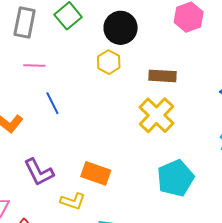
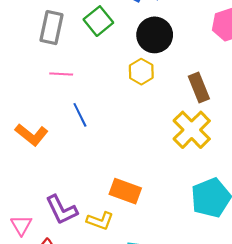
brown rectangle: (162, 76) -> (199, 88), turned 64
purple L-shape: (39, 172) -> (62, 210), moved

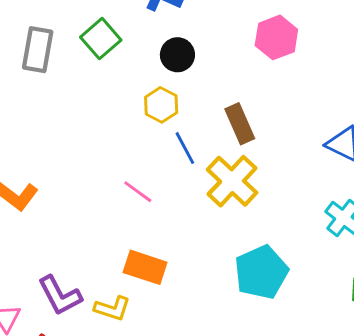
black circle: (155, 35) -> (177, 55), size x0.7
pink line: (61, 74) -> (138, 192), moved, turned 35
blue line: (80, 115) -> (185, 148), moved

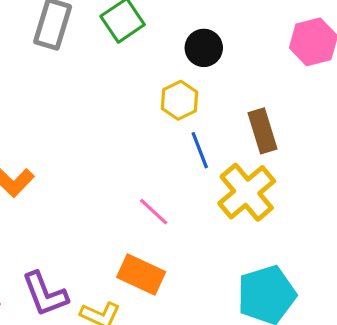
pink line: (138, 192) -> (154, 212), moved

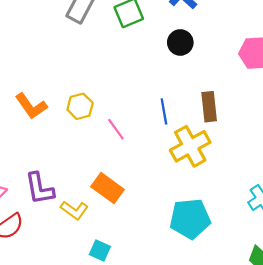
yellow hexagon: (179, 100) -> (80, 106), moved
pink line: (154, 212) -> (116, 129), moved

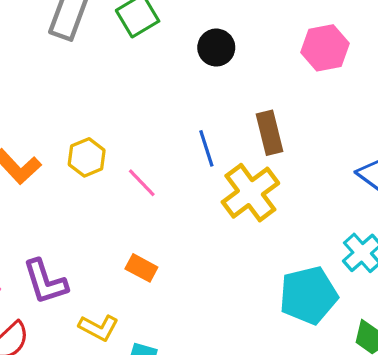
orange rectangle: (108, 188) -> (141, 268), size x0.7
yellow L-shape: (74, 210) -> (99, 328), moved
cyan pentagon: (190, 219) -> (308, 295), moved

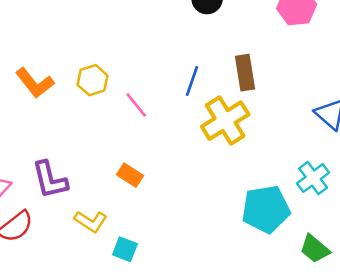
blue line: (206, 148) -> (192, 81), turned 32

